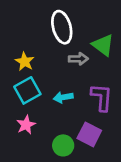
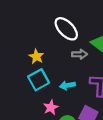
white ellipse: (62, 27) -> (66, 29), turned -30
pink star: (26, 125) -> (51, 107), moved

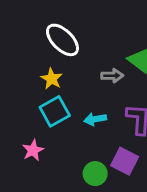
white ellipse: (66, 29) -> (62, 40), moved
pink star: (51, 107) -> (33, 150), moved

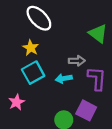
gray arrow: (112, 76) -> (77, 61), moved

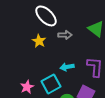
gray arrow: (77, 61) -> (65, 35), moved
cyan square: (33, 73) -> (51, 84), moved

